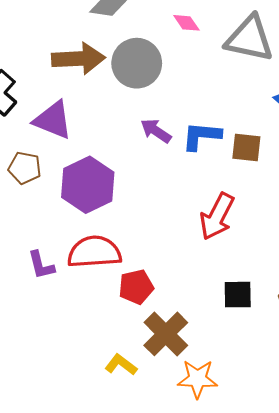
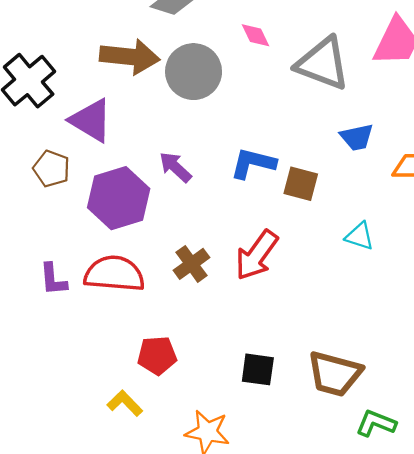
purple arrow: (156, 131) -> (175, 167), moved
red pentagon: (136, 287) -> (157, 355), moved
black square: (238, 295) -> (258, 369), moved
brown cross: (166, 334) -> (191, 264), moved, size x0.7

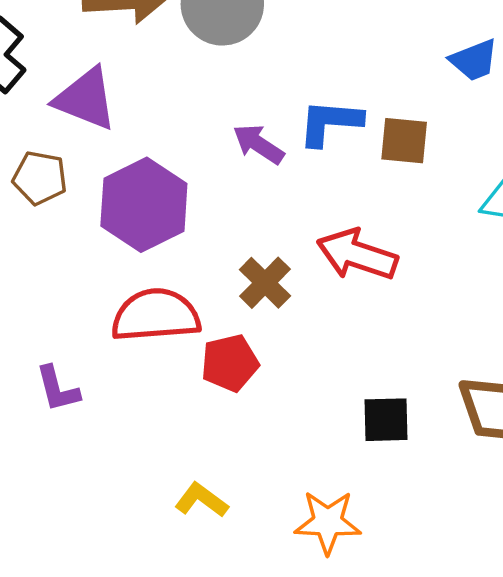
purple arrow: (175, 167) -> (258, 144), moved
red arrow: (257, 255) -> (357, 255), turned 82
purple L-shape: (53, 279) -> (58, 389), moved
red pentagon: (157, 355) -> (230, 363), moved

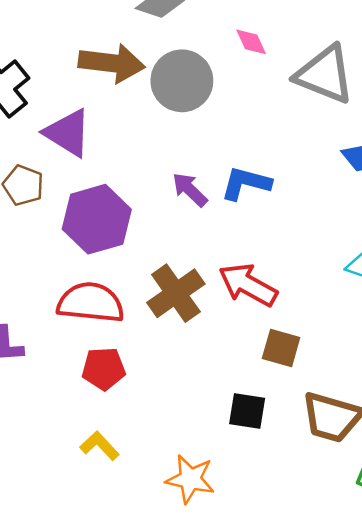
brown square: (404, 141) -> (281, 348), moved
brown cross: (265, 283) -> (176, 293), size x1.4
red pentagon: (230, 363) -> (104, 369), moved

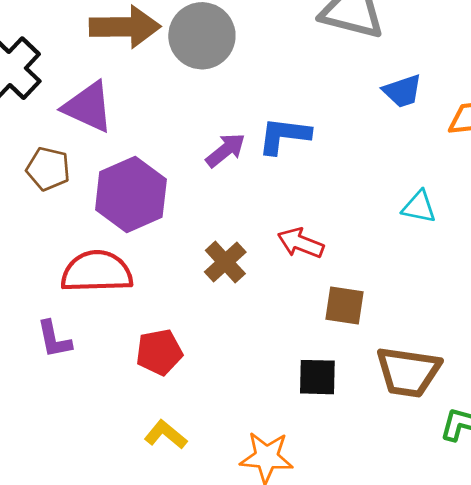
purple arrow: (190, 190) -> (226, 150), turned 105
red arrow: (248, 285) -> (301, 243), size x0.7
brown cross: (176, 293) -> (225, 262), size x0.7
red semicircle: (91, 303) -> (97, 272), moved

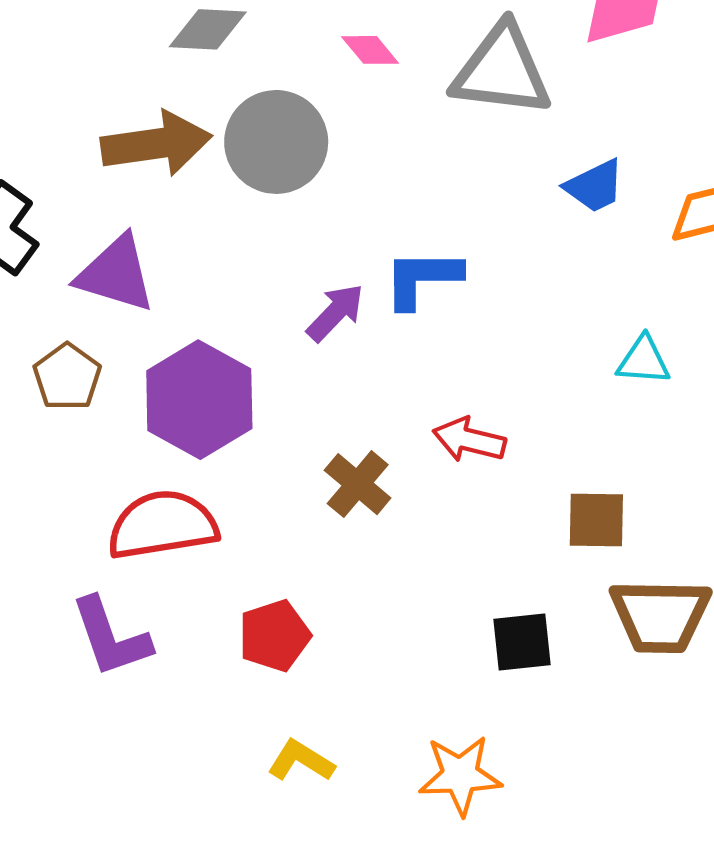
brown pentagon: (48, 169) -> (67, 377), turned 30
brown square: (345, 305) -> (596, 520), moved
purple L-shape: (54, 339) -> (111, 637), size x1.4

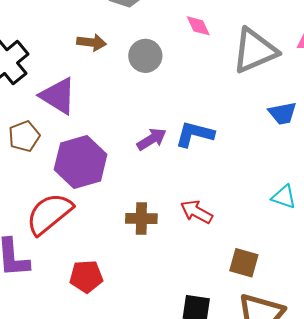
gray triangle: (502, 71) -> (255, 51), turned -45
gray circle: (276, 142) -> (145, 56), size x0.7
brown arrow: (156, 144) -> (92, 42), size x0.6
brown cross: (358, 484) -> (141, 218), turned 36
red semicircle: (163, 525) -> (49, 214), turned -45

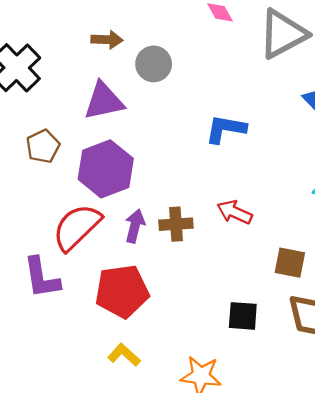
gray circle: (145, 56) -> (154, 64), moved
purple triangle: (58, 96) -> (104, 101), moved, turned -39
purple arrow: (152, 139) -> (135, 226), moved, turned -40
red pentagon: (86, 276) -> (122, 291), size x1.5

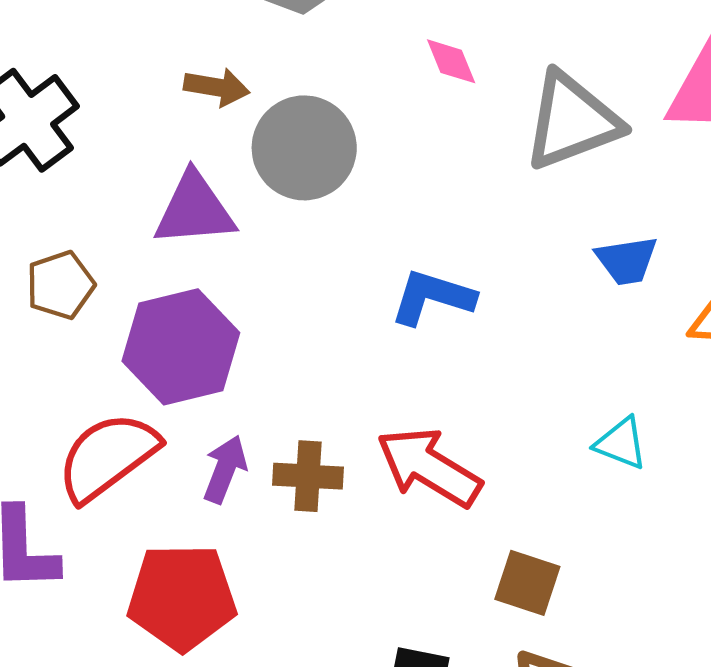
gray circle: (154, 64) -> (304, 148), size x1.4
red arrow: (235, 212) -> (429, 467), size x1.5

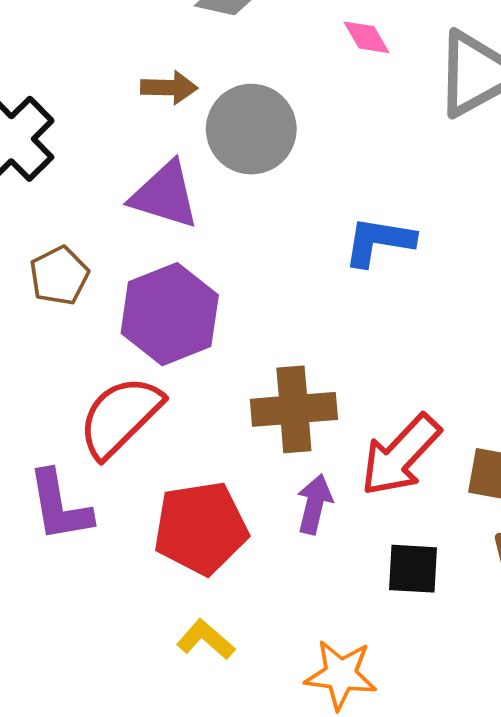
purple triangle: (194, 210) -> (165, 195), turned 30
red arrow: (429, 467) -> (400, 455), moved, turned -70
purple arrow: (225, 469) -> (314, 504), moved
brown cross: (308, 476) -> (294, 409), size x1.4

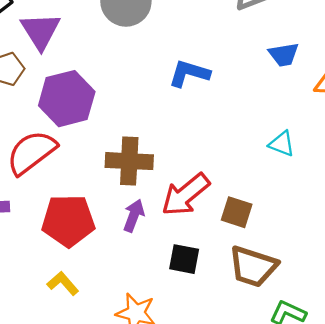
purple triangle: (165, 195) -> (40, 31), moved, turned 33

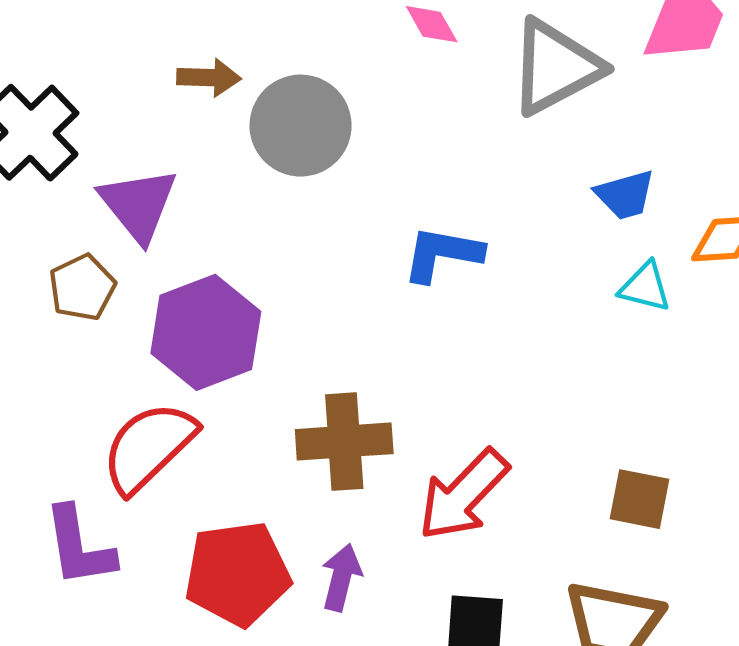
cyan triangle: (282, 144) -> (645, 287), moved
brown square: (237, 212) -> (639, 499), moved
purple arrow: (134, 216) -> (341, 577), moved

